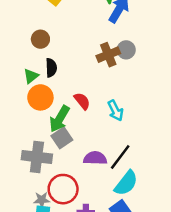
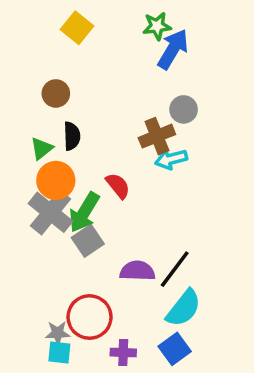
brown cross: (108, 55) -> (157, 136), moved
cyan arrow: (115, 111) -> (171, 159), moved, turned 102
gray cross: (37, 157) -> (50, 212), moved, turned 32

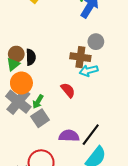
brown circle: (56, 93) -> (16, 54), moved
brown cross: (157, 136) -> (80, 57), turned 30
red semicircle: (118, 186) -> (68, 90), moved
green arrow: (84, 212) -> (38, 102), size x0.6

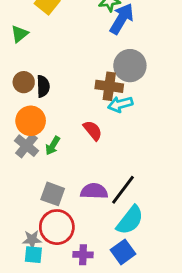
gray circle: (96, 42) -> (130, 66), size x1.5
green triangle: (13, 64) -> (20, 34), moved
gray cross: (18, 102) -> (26, 146), size x0.7
gray square: (40, 118) -> (53, 194), moved, turned -36

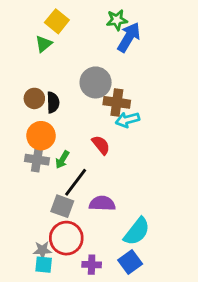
green triangle: (20, 34) -> (44, 44), moved
gray circle: (130, 66) -> (96, 82), moved
gray cross: (26, 146) -> (37, 160), turned -30
black line: (123, 190) -> (76, 182), moved

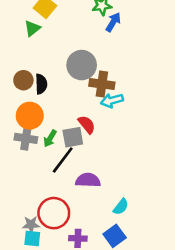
blue arrow: (129, 37) -> (113, 22), size x0.7
gray square: (62, 206) -> (73, 137), moved, turned -30
cyan semicircle: (137, 231) -> (121, 207), size x0.6

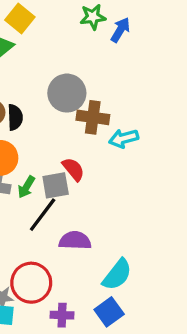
blue arrow: (113, 22) -> (120, 30), moved
cyan arrow: (112, 100) -> (124, 138), moved
cyan semicircle: (121, 207) -> (117, 275), size x1.5

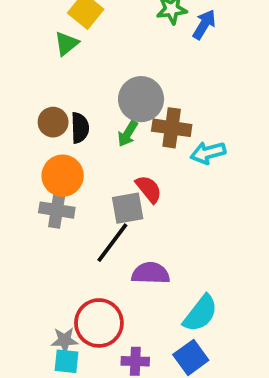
green arrow: (26, 187) -> (128, 134), moved

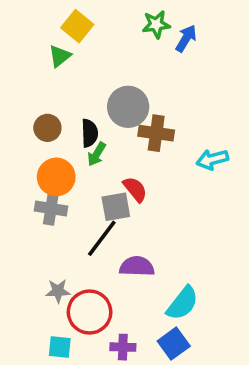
black semicircle: (80, 128) -> (90, 133), moved
green arrow: (128, 134) -> (97, 154), moved
cyan arrow: (208, 153) -> (212, 159), moved
gray star: (65, 340) -> (58, 291), moved

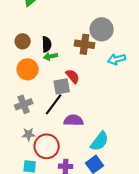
gray circle: (128, 107) -> (102, 29), moved
green arrow: (97, 154) -> (51, 56), turned 48
gray cross: (51, 209) -> (24, 104), moved, turned -30

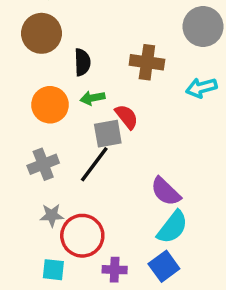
gray circle: (102, 29) -> (203, 27), moved
brown circle: (23, 41) -> (42, 33), moved, size x1.5
green arrow: (51, 56) -> (93, 98), moved
purple semicircle: (74, 120) -> (166, 191), moved, turned -138

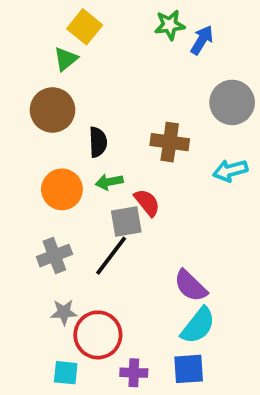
blue square: (164, 266) -> (189, 369), turned 32

